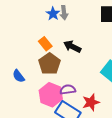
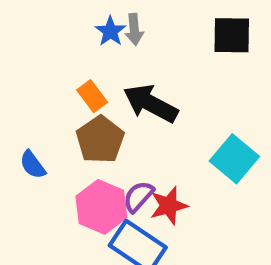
black arrow: (72, 47) -> (151, 103), size x1.4
purple semicircle: (68, 90) -> (138, 197), turned -42
red star: (91, 102) -> (169, 206), moved

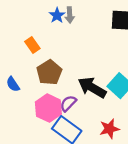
orange rectangle: (92, 96) -> (32, 45), moved
black arrow: (151, 103) -> (92, 88), moved
red star: (169, 206) -> (109, 129), moved

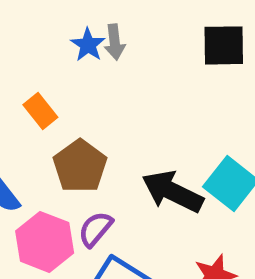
purple semicircle: (68, 103) -> (95, 229), moved
pink hexagon: (48, 108) -> (45, 242), moved

